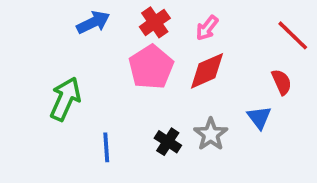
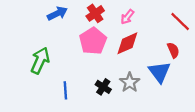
blue triangle: (259, 117) -> (159, 72), size x1.5

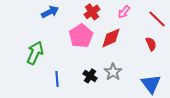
red cross: (95, 13) -> (92, 12), moved
pink arrow: (127, 17) -> (124, 12), moved
blue triangle: (159, 72) -> (151, 84), moved

